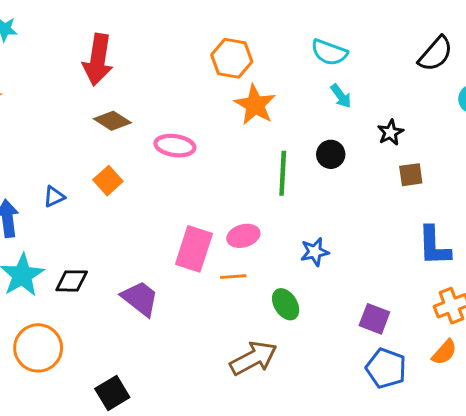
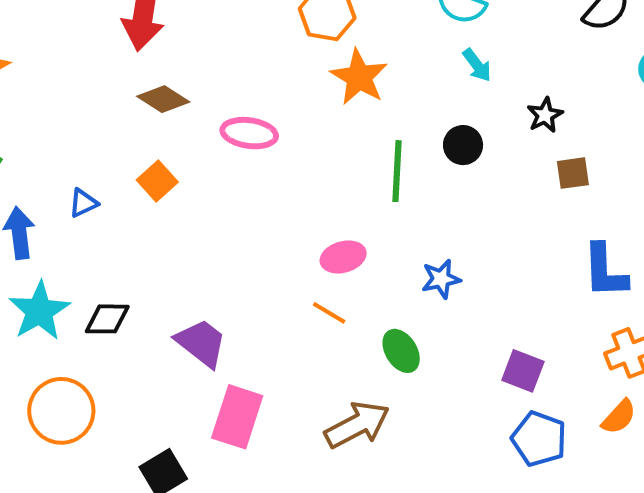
pink rectangle: (194, 249) -> (237, 417), moved
orange line: (233, 277) -> (329, 313), turned 35

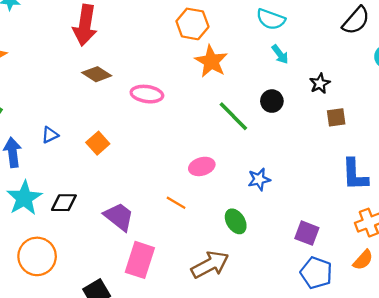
green line: (397, 171) -> (233, 116), turned -48
orange square: (157, 181) -> (98, 143), moved
orange line: (329, 313) -> (176, 203), moved

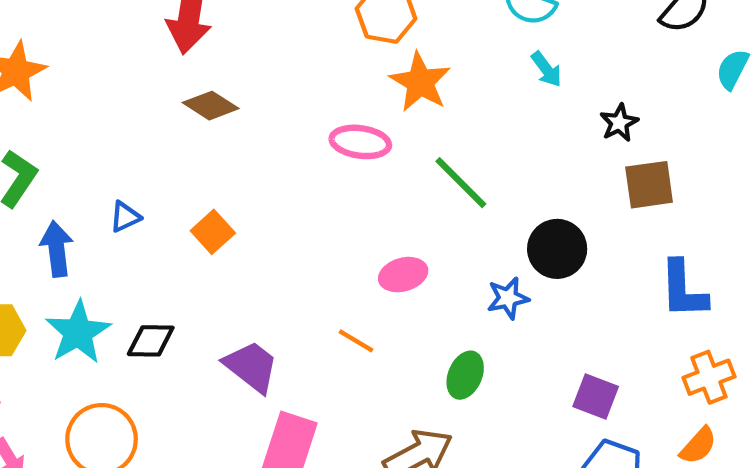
pink ellipse: (147, 94) -> (360, 142), moved
black circle: (272, 101) -> (557, 249), moved, size x1.4
brown square: (336, 117) -> (649, 185), size x1.4
green ellipse: (236, 221) -> (465, 375), turned 55

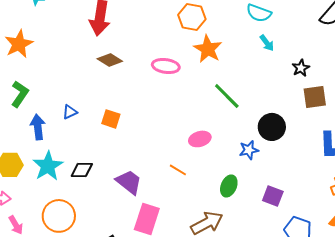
pink ellipse: (360, 142) -> (166, 66), moved
orange square: (213, 232) -> (111, 119), turned -30
purple square: (596, 396) -> (273, 196), moved

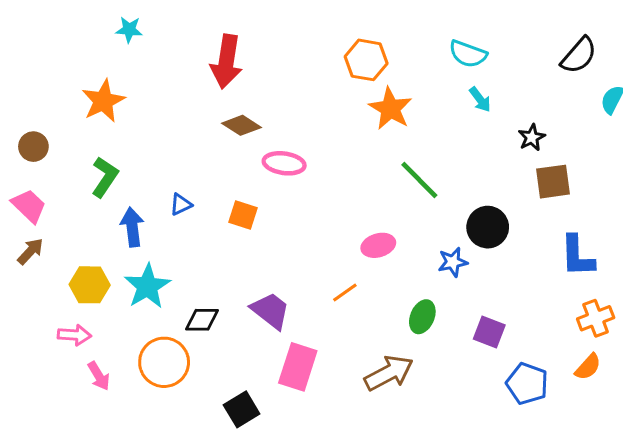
pink ellipse: (166, 66) -> (284, 163), moved
black diamond: (82, 170) -> (202, 320), moved
orange line: (178, 170) -> (345, 292), turned -66

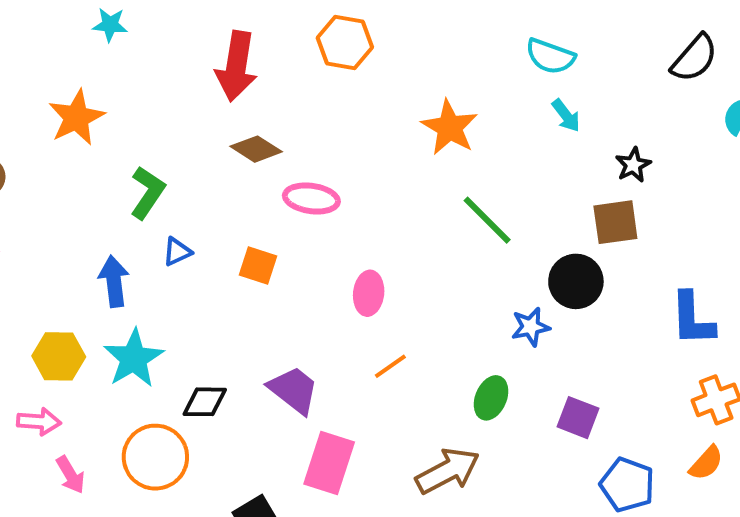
orange hexagon: (366, 60) -> (345, 42), moved
green L-shape: (105, 177) -> (147, 193), moved
brown square: (553, 182) -> (615, 222), moved
pink ellipse: (378, 245) -> (369, 293), moved, turned -68

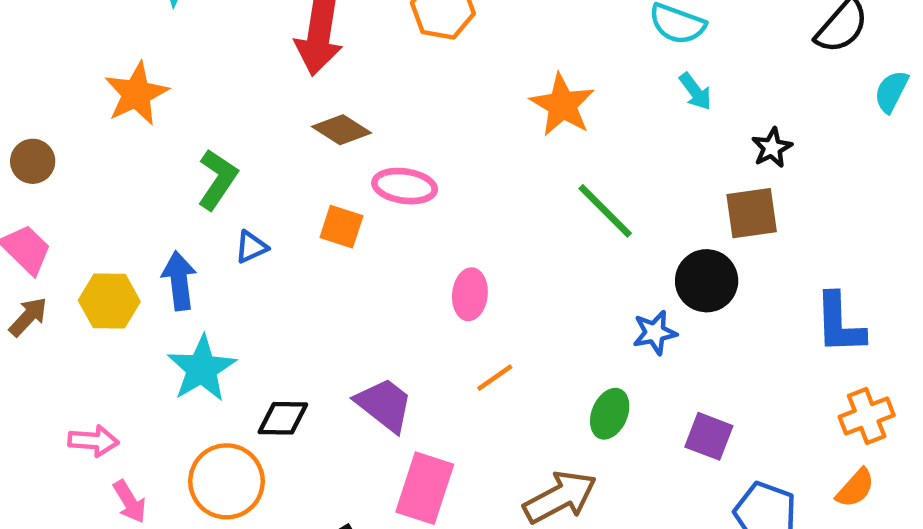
orange square: (258, 266) -> (341, 227), moved
yellow hexagon: (59, 356) -> (109, 301), moved

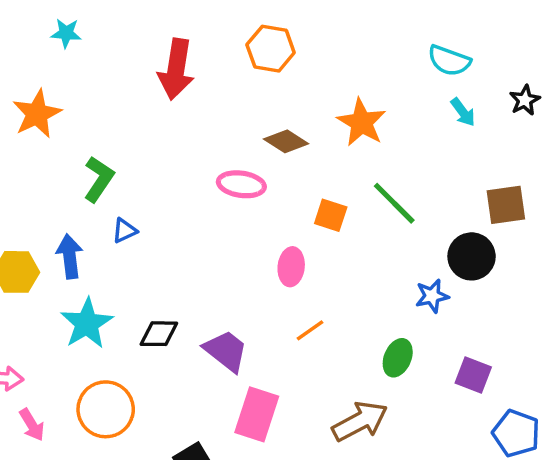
brown diamond: (341, 130) -> (286, 141), moved
black star: (772, 148) -> (525, 100), moved
orange square: (341, 227) -> (331, 215), moved
black diamond: (283, 418) -> (159, 334), moved

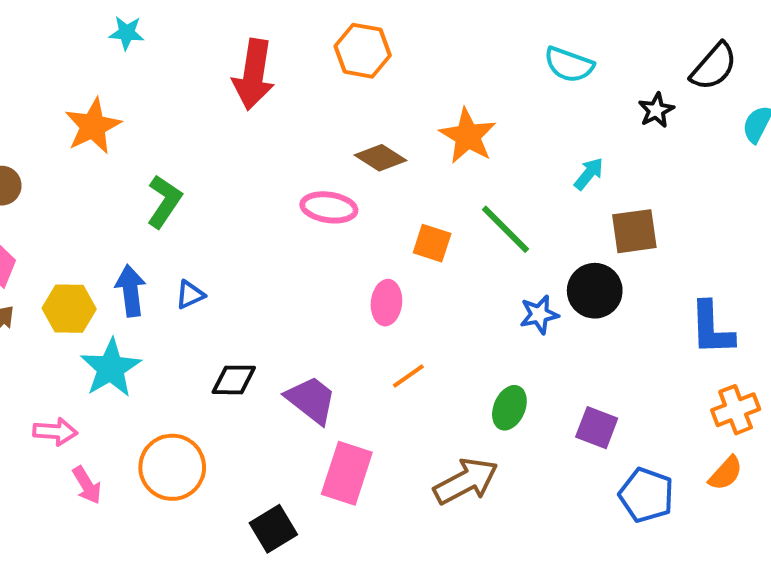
cyan arrow: (463, 112) -> (589, 174), moved, turned -104
blue triangle: (125, 231) -> (190, 295), moved
blue star: (432, 296) -> (539, 315), moved
cyan star: (87, 323) -> (111, 368), moved

